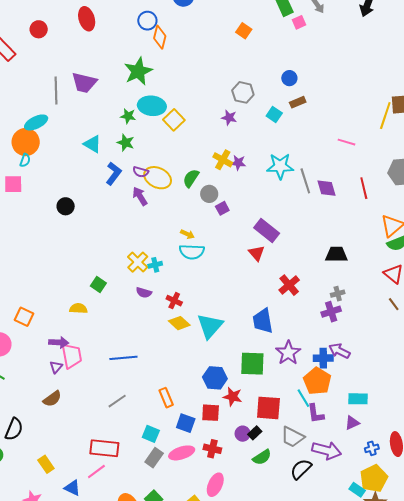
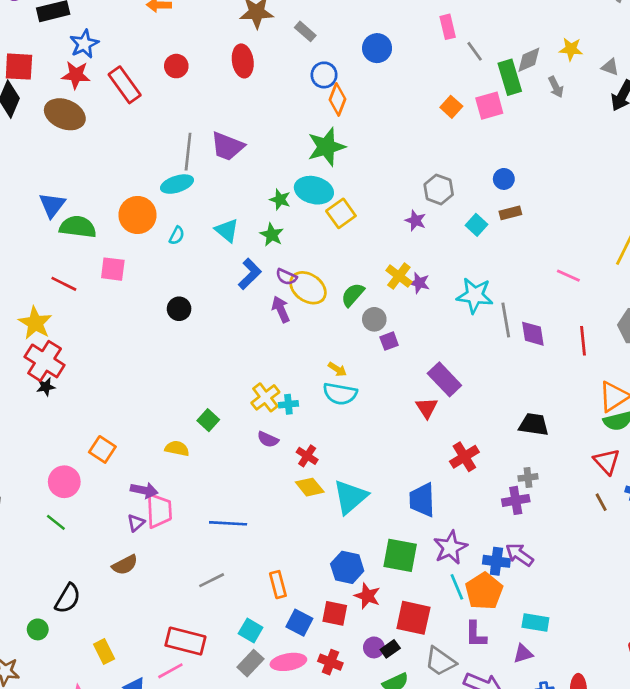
pink square: (299, 22) -> (489, 106), moved, size x1.5
green star: (138, 71) -> (326, 147), moved
cyan ellipse: (36, 122) -> (177, 184), moved
cyan semicircle: (25, 160) -> (177, 236), moved
cyan line: (303, 398) -> (457, 587), moved

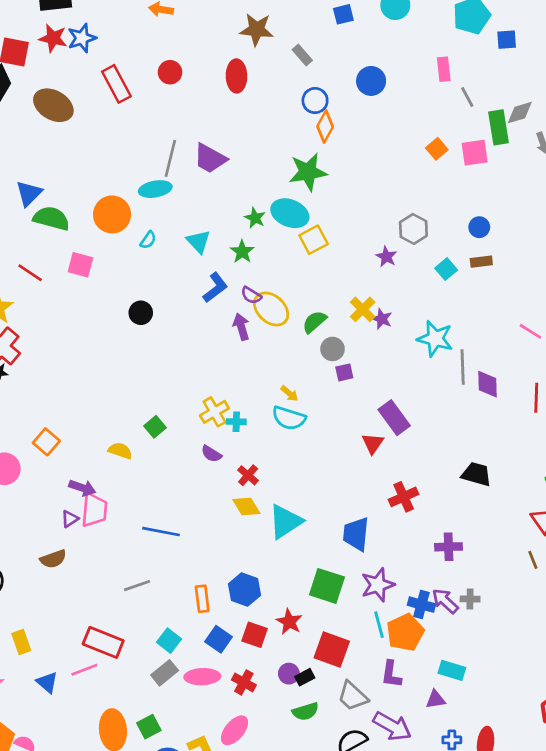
red star: (76, 75) -> (53, 38), moved
gray cross: (528, 477) -> (470, 599), moved
blue hexagon: (347, 567) -> (244, 590), moved

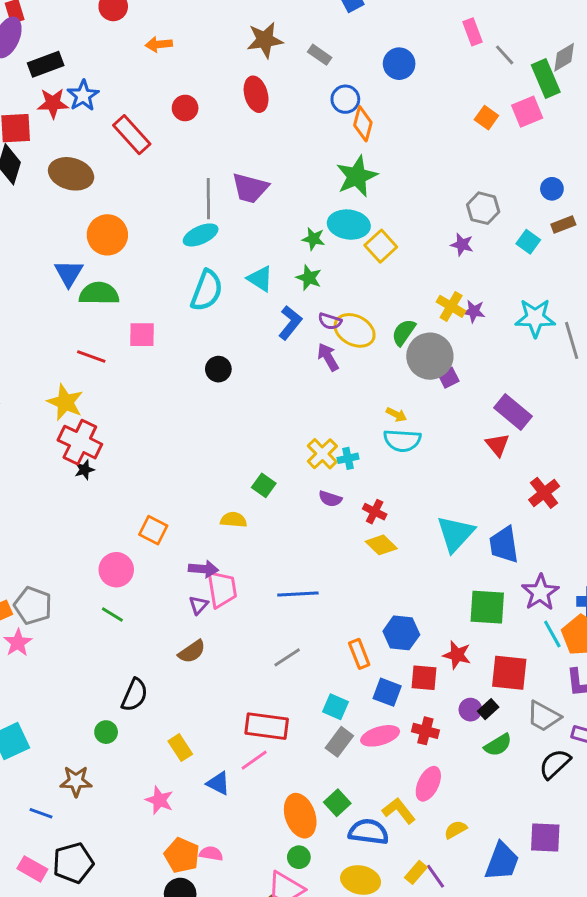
orange circle: (112, 214) -> (107, 235), moved
cyan semicircle: (148, 240) -> (207, 291), size x2.0
gray circle: (333, 349) -> (430, 356), size x1.8
cyan triangle: (285, 521) -> (455, 534), moved

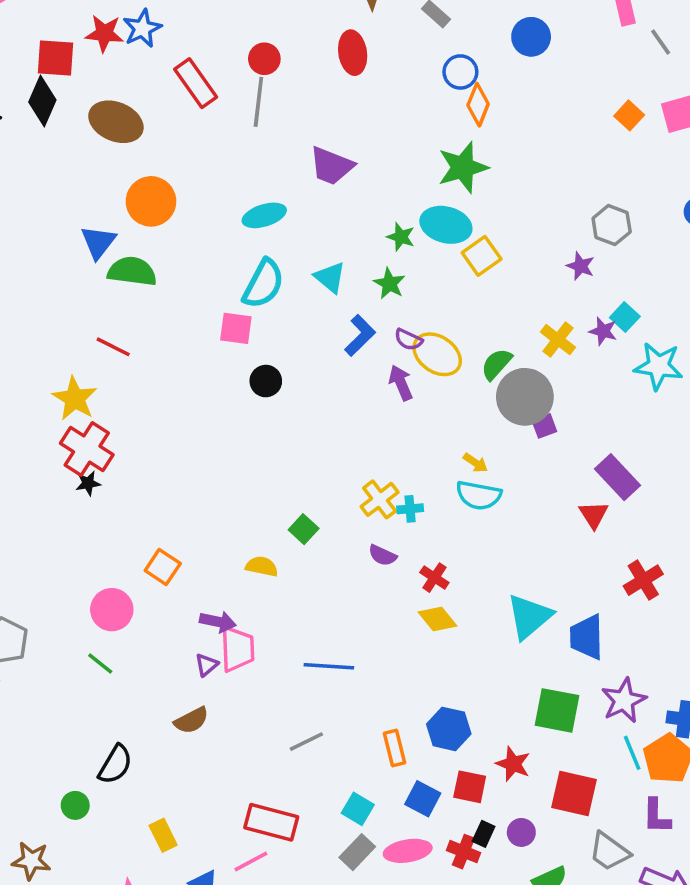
gray line: (208, 199) -> (258, 102), moved
cyan square: (528, 242) -> (625, 317), moved
purple star: (474, 311) -> (603, 331), moved
pink square: (142, 335) -> (236, 328), moved
black rectangle: (488, 709) -> (484, 834), moved, turned -30

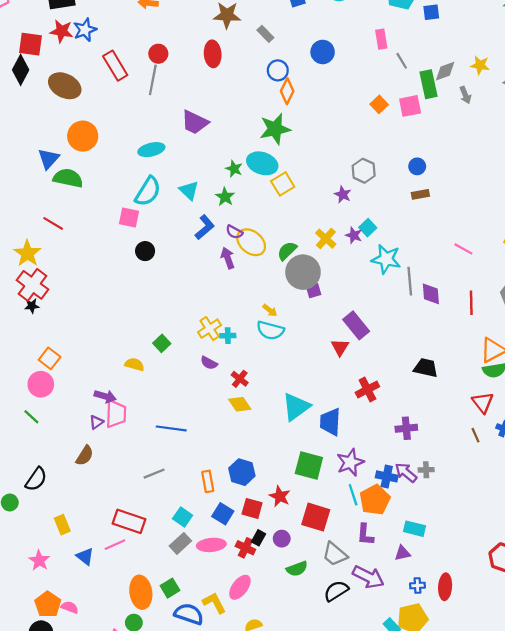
orange square: (163, 567) -> (50, 358), moved
brown semicircle: (191, 720) -> (85, 456), turned -35

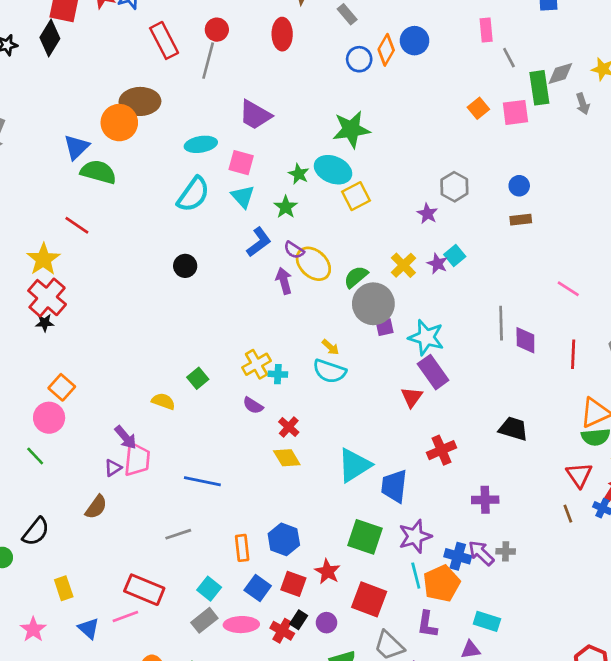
brown ellipse: (65, 86) -> (140, 101), moved, turned -32
orange diamond: (287, 91) -> (386, 50), moved
pink square: (129, 218) -> (241, 163), moved
cyan star: (386, 259) -> (426, 337), moved
purple arrow: (105, 396) -> (126, 437), turned 30

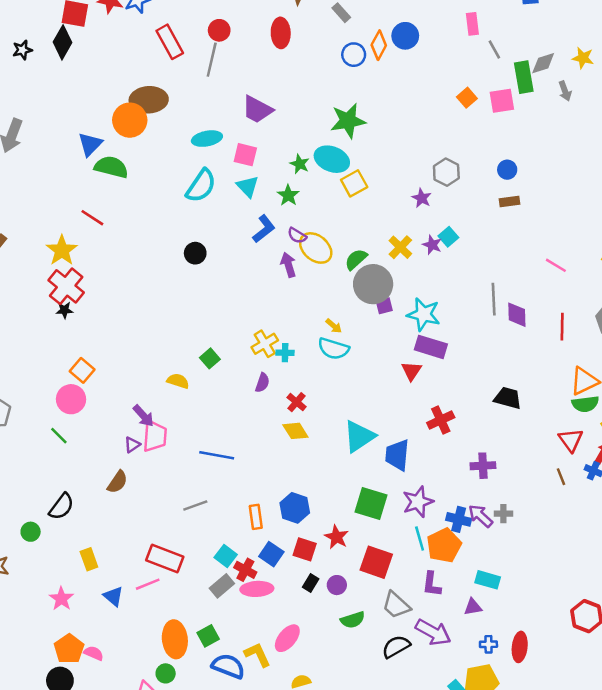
purple rectangle: (433, 372) -> (431, 347), turned -36
purple semicircle: (253, 405) -> (262, 383), turned -102
red cross: (282, 631) -> (245, 570), moved

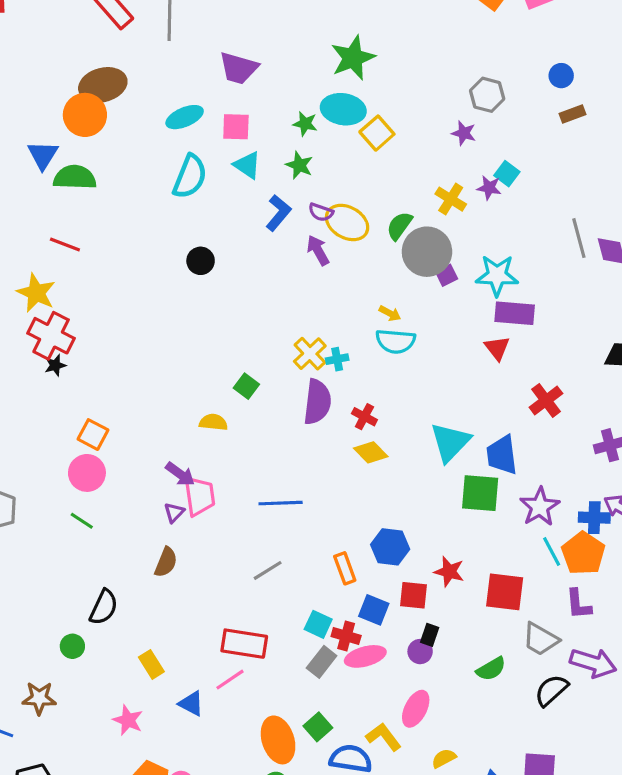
purple semicircle: (262, 383) -> (317, 402), size x1.8
green square: (371, 503) -> (480, 493), moved
purple circle: (337, 585) -> (420, 652), moved

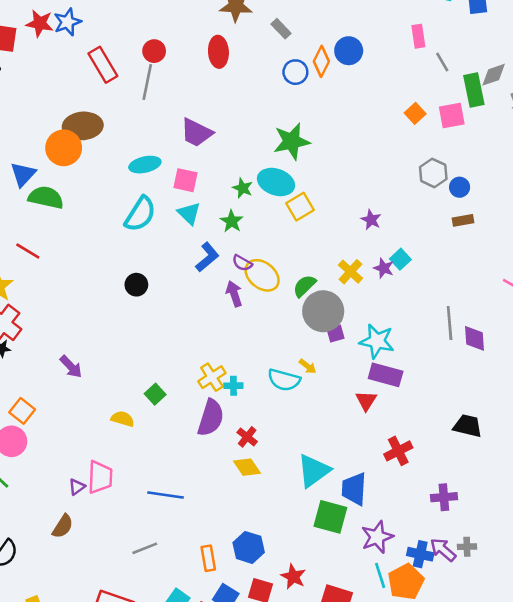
gray hexagon: (487, 95) -> (433, 173), moved
yellow arrow: (390, 313) -> (308, 366), moved
purple arrow: (180, 474) -> (71, 367), moved

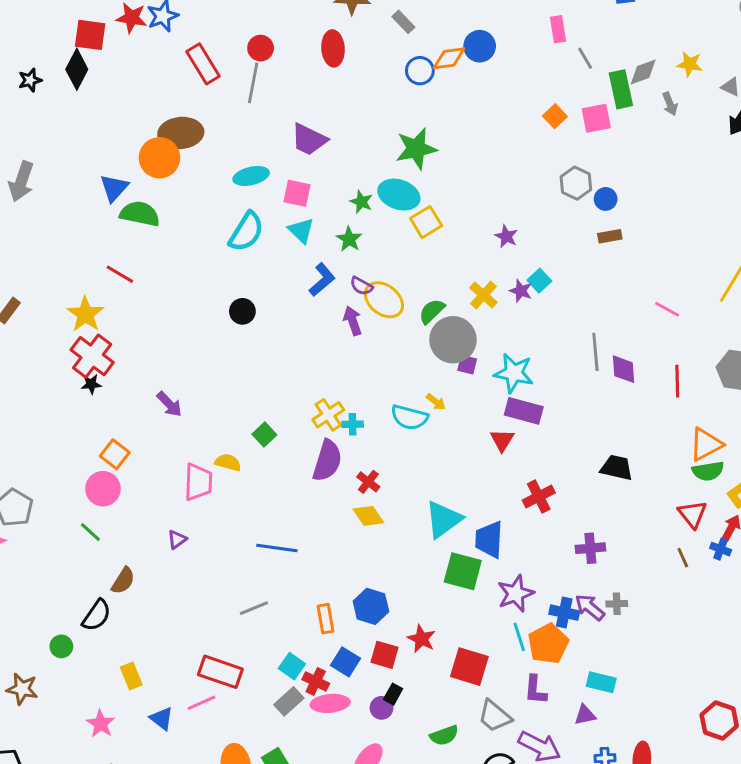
orange diamond: (321, 61) -> (449, 58), turned 56
purple square: (336, 333) -> (467, 365), turned 30
pink trapezoid: (100, 477) -> (198, 482), moved
brown semicircle: (63, 526) -> (123, 581), moved

